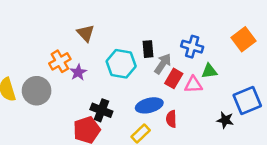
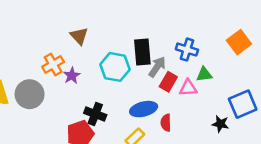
black rectangle: (148, 49) -> (142, 52), size x1.5

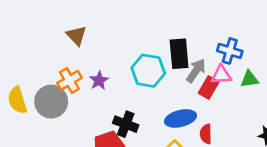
brown triangle: (79, 36) -> (76, 35), moved
orange cross: (53, 64) -> (69, 80), moved
pink triangle: (188, 88) -> (221, 75), moved

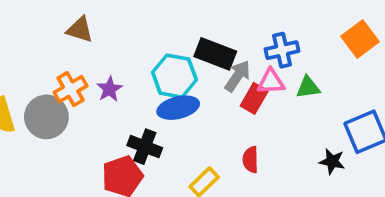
brown triangle: (76, 35) -> (80, 30), turned -30
blue cross: (230, 51) -> (282, 50), turned -30
black rectangle: (179, 54) -> (215, 54), turned -64
blue ellipse: (181, 118) -> (178, 108), moved

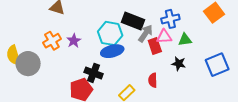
red rectangle: (254, 98) -> (155, 46), turned -49
gray circle: (46, 117) -> (28, 64), moved
black star: (332, 161) -> (179, 64), moved

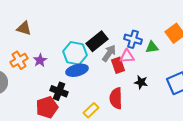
blue cross: (170, 19) -> (133, 39), turned 30
black rectangle: (133, 21) -> (97, 41), turned -60
green triangle: (185, 40) -> (152, 47), moved
red semicircle: (153, 80) -> (116, 98), size x1.5

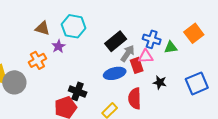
cyan hexagon: (75, 53) -> (74, 26), moved
purple star: (40, 60) -> (58, 46), moved
blue ellipse: (77, 70) -> (115, 73), moved

